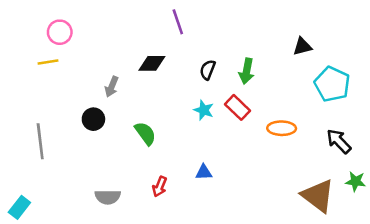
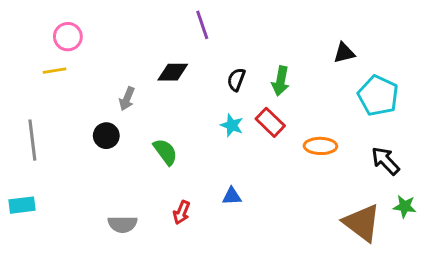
gray line: (40, 141) -> (32, 140), moved
cyan rectangle: (19, 207) -> (22, 205), moved, turned 45

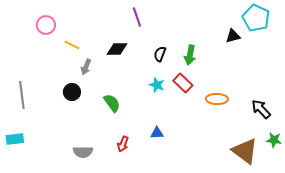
yellow line: (55, 71) -> (72, 45), moved, turned 35
cyan pentagon: (378, 96) -> (256, 18), moved

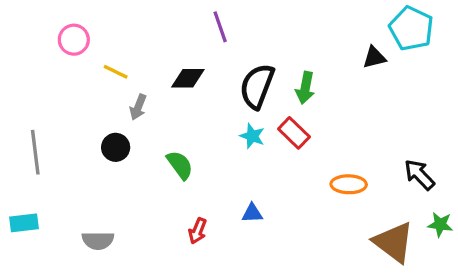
black semicircle: (160, 54) -> (257, 86), size x1.8
orange ellipse: (217, 99) -> (349, 184), moved
gray semicircle: (83, 152) -> (98, 241), moved

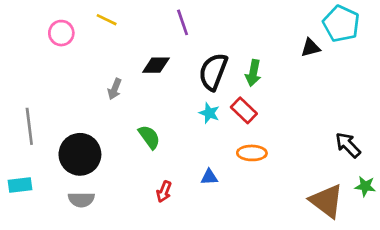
yellow line: (116, 72) -> (107, 20), moved
black circle: (116, 147) -> (80, 154), moved, size x1.8
orange ellipse: (349, 184) -> (252, 153), moved

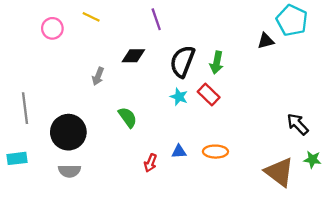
orange ellipse: (252, 153) -> (215, 152), moved
red arrow: (164, 192) -> (150, 163), moved

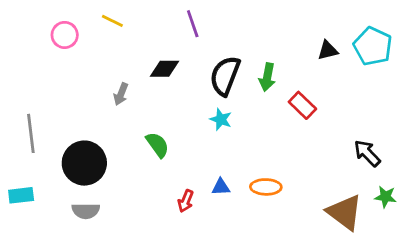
cyan pentagon: (292, 20) -> (373, 46), moved
red rectangle: (209, 95) -> (302, 105), moved

